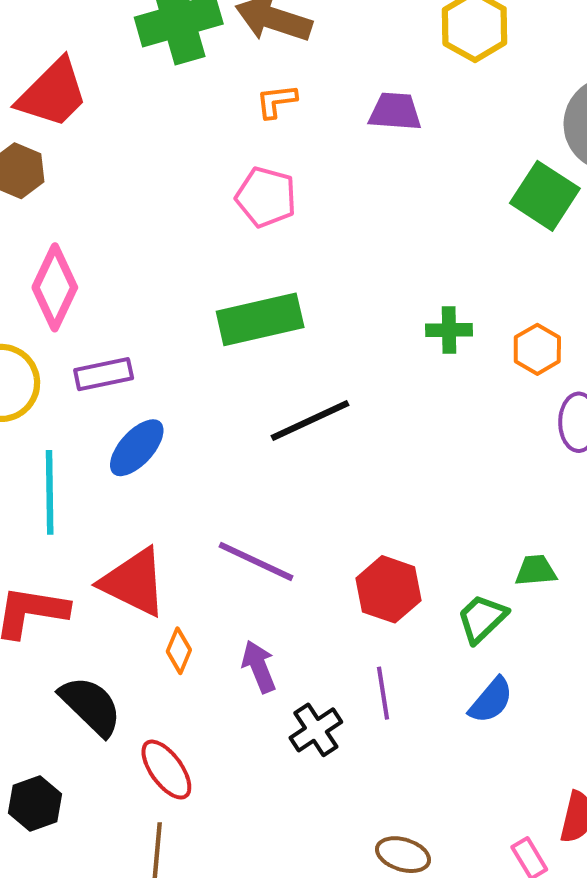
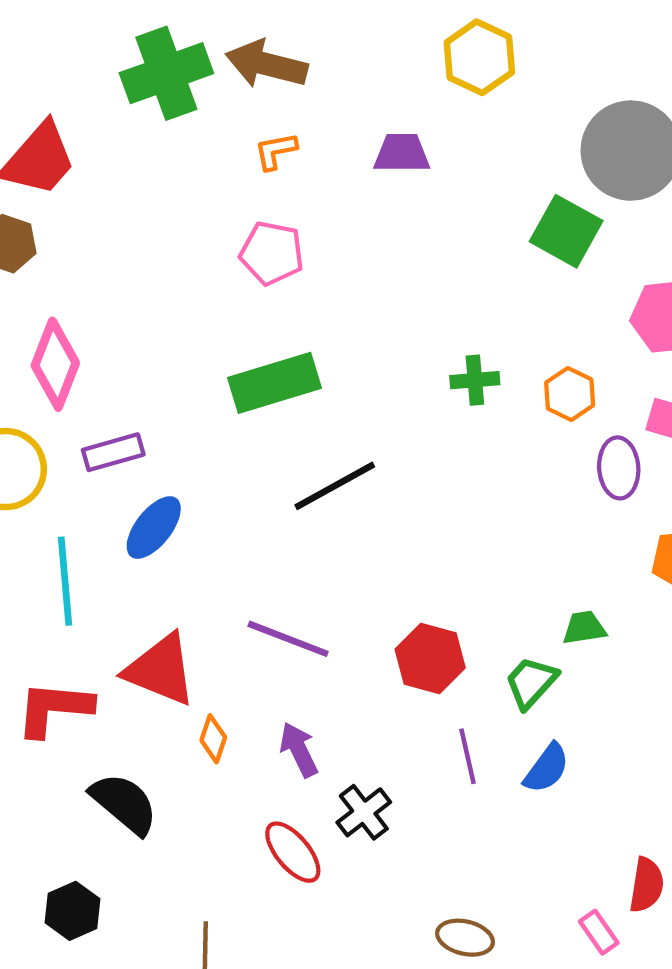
purple line: (383, 693) -> (468, 756), moved
red ellipse: (166, 770) -> (293, 852), moved

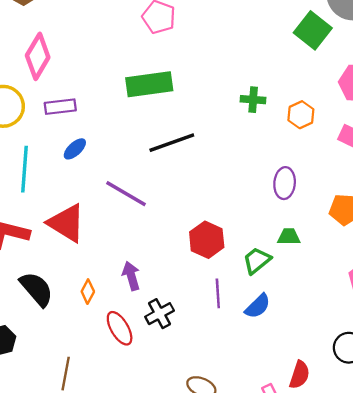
purple ellipse: (619, 468) -> (285, 183), moved
blue ellipse: (154, 527) -> (75, 149), size x0.7
purple line: (288, 639) -> (126, 194), moved
orange diamond: (213, 739) -> (88, 292), moved

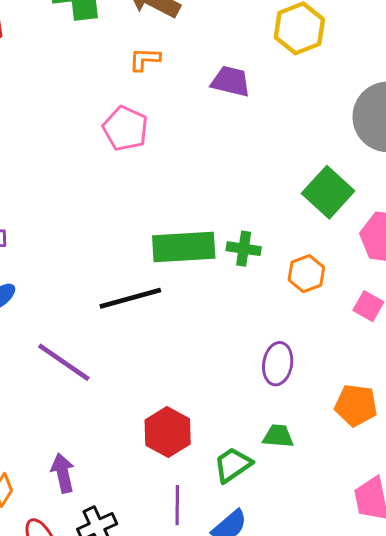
green square: (313, 30) -> (328, 192), moved
green rectangle: (149, 84) -> (184, 247), moved

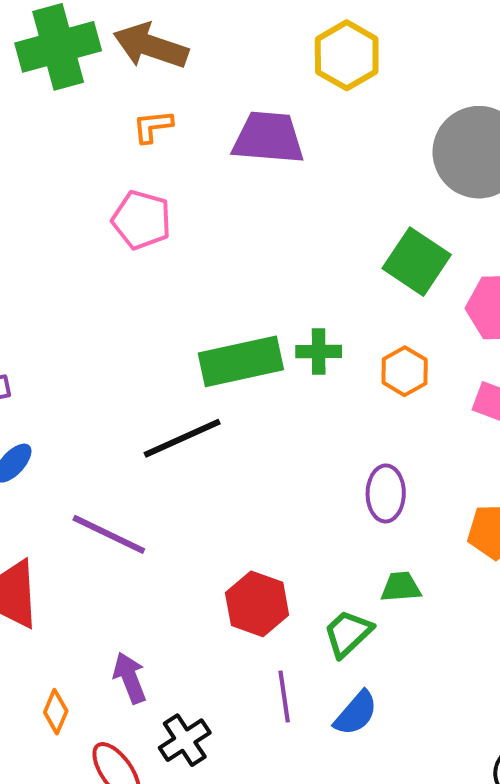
purple trapezoid: (231, 81) -> (268, 138), size x1.4

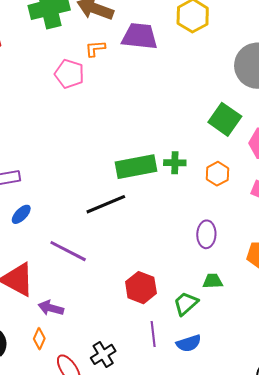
purple trapezoid: (268, 138) -> (140, 36), moved
pink pentagon: (142, 220) -> (69, 74), moved
purple arrow: (130, 678) -> (51, 308), moved, turned -55
blue semicircle: (356, 713) -> (189, 343), turned 30

